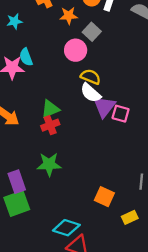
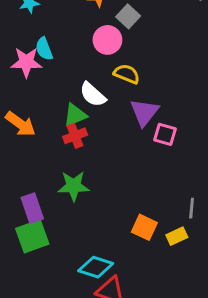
white semicircle: (91, 93) -> (93, 95), moved
pink square: (121, 114) -> (165, 134), moved
yellow rectangle: (130, 217) -> (177, 236), moved

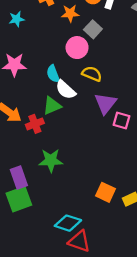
cyan semicircle: (44, 49) -> (53, 74), moved
red cross: (75, 136) -> (35, 124), moved

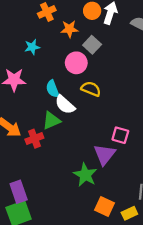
cyan star: (17, 19) -> (32, 47), moved
purple triangle: (106, 103) -> (105, 154), moved
green star: (51, 160) -> (85, 175), moved, turned 30

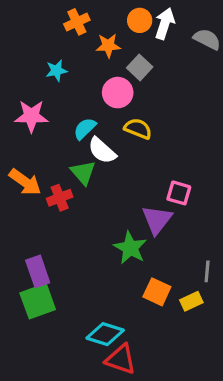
cyan semicircle: (52, 89) -> (85, 129), turned 66
green triangle: (51, 120) -> (83, 173), turned -48

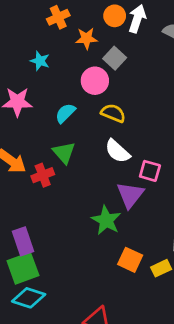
cyan star: (56, 71) -> (40, 61), turned 30
white semicircle: (102, 151) -> (117, 151), moved
cyan diamond: (105, 334) -> (29, 298), moved

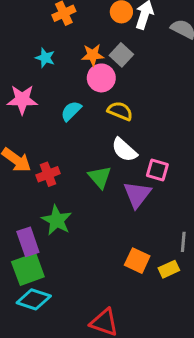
orange star: (86, 38) -> (93, 55), moved
green triangle: (64, 153) -> (100, 177), moved
green star: (106, 220) -> (57, 220), moved

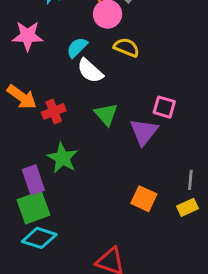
white semicircle: (124, 150) -> (90, 71), moved
yellow rectangle: (169, 269) -> (187, 207), moved

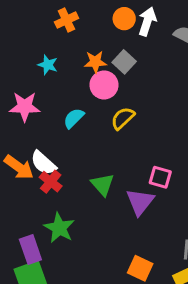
yellow semicircle: (126, 47) -> (123, 118), turned -65
white semicircle: (90, 71) -> (43, 163), moved
red cross: (54, 111) -> (51, 182), turned -30

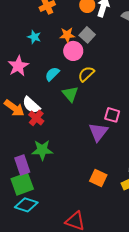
pink star: (25, 107) -> (18, 66), turned -30
green triangle: (103, 185) -> (70, 94), moved
green star: (59, 228) -> (42, 150), turned -30

